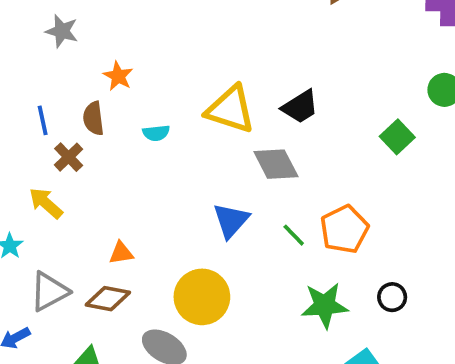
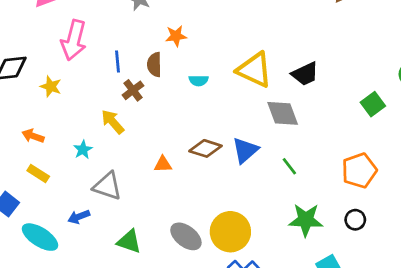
orange star: (118, 76) -> (176, 36), turned 30
orange pentagon: (344, 229) -> (359, 170), moved
gray triangle: (49, 291) -> (107, 186), turned 40
yellow circle: (202, 297) -> (230, 232), moved
brown diamond: (108, 299) -> (205, 148), moved

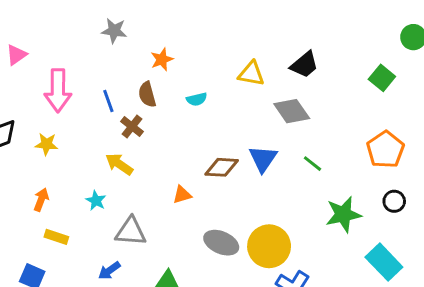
yellow triangle: (254, 70) -> (251, 74), size x0.7
orange arrow: (33, 136) -> (41, 200), turned 105
gray ellipse: (186, 236) -> (221, 243), moved

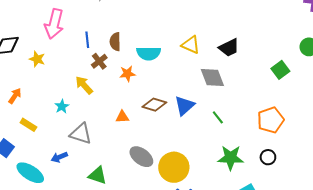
orange star: (162, 59) -> (127, 74), moved
cyan semicircle: (197, 99) -> (149, 53), size x1.6
orange arrow: (41, 200) -> (15, 96), moved

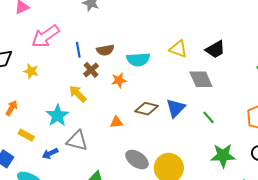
pink arrow: (54, 24) -> (45, 36), turned 44
brown semicircle: (115, 42) -> (105, 50), turned -96
cyan star: (62, 106) -> (57, 116), size x1.6
blue arrow: (59, 157) -> (50, 153), moved

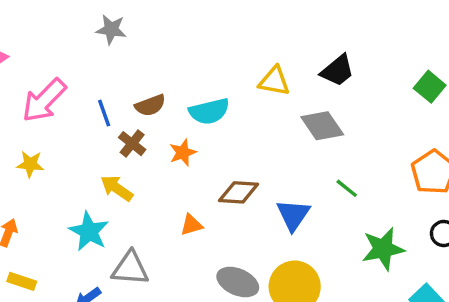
blue triangle: (176, 108) -> (293, 215), moved
yellow rectangle: (26, 135) -> (22, 281), moved

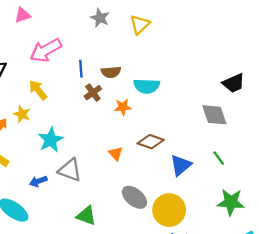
yellow triangle: (274, 81) -> (140, 24), moved, turned 50
yellow star: (30, 164) -> (22, 114), moved
yellow arrow: (117, 188) -> (38, 90), moved
orange triangle: (191, 225) -> (116, 154), turned 48

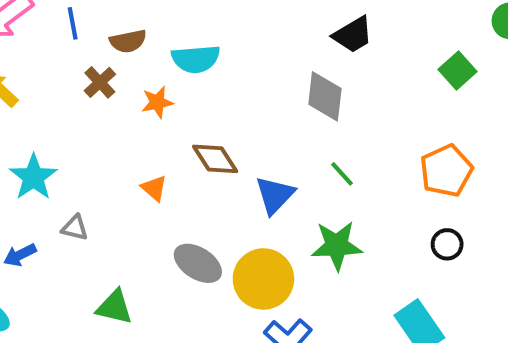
blue line: (81, 69) -> (73, 23), moved
gray diamond: (214, 115) -> (325, 96), turned 32
brown diamond: (151, 142) -> (215, 159), turned 45
gray triangle: (70, 170) -> (75, 228), size x0.6
green star: (231, 202) -> (337, 245), moved

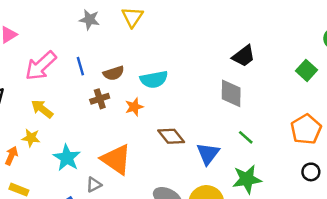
brown cross: (100, 82) -> (100, 99), turned 30
orange triangle: (154, 188) -> (116, 159), moved, size x2.0
gray triangle: (75, 228) -> (94, 185), turned -35

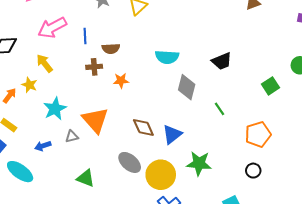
cyan semicircle: (154, 79) -> (167, 57), moved
gray diamond: (231, 93) -> (187, 87), moved
brown diamond: (171, 136) -> (143, 127), moved
green line: (246, 137) -> (219, 109), moved

